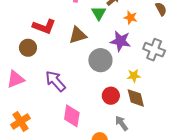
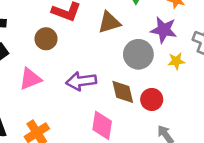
yellow star: (134, 76) -> (176, 61), moved
purple arrow: (55, 81) -> (81, 81), turned -55
brown diamond: (136, 98) -> (123, 92), moved

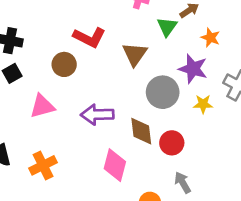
brown triangle: (109, 22) -> (135, 54), turned -45

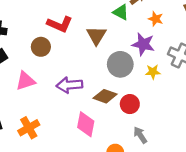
green triangle: (167, 27) -> (121, 12), turned -35
brown diamond: (141, 131) -> (105, 96), turned -60

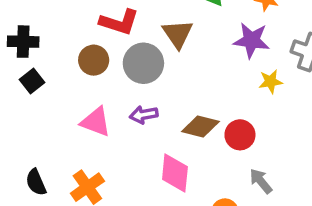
gray circle: (120, 64) -> (143, 63), moved
pink triangle: (25, 81) -> (96, 122), moved, turned 45
purple arrow: (69, 85) -> (144, 115), size x0.7

